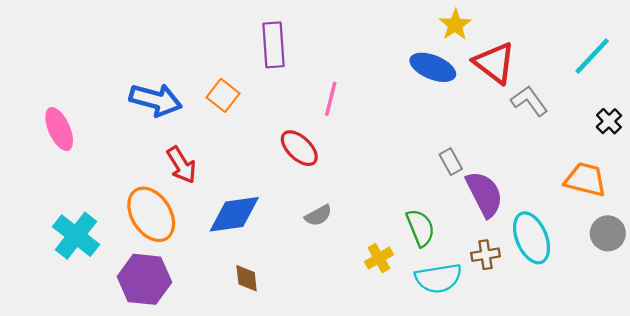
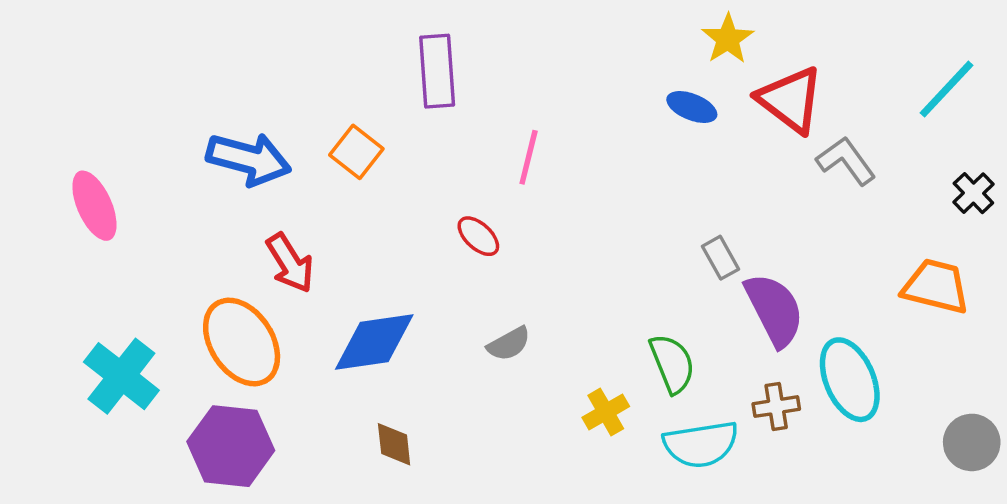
blue ellipse: (433, 67) -> (692, 107), size x0.7
red ellipse: (299, 148) -> (478, 236), size x0.7
gray circle: (608, 233) -> (972, 442), moved

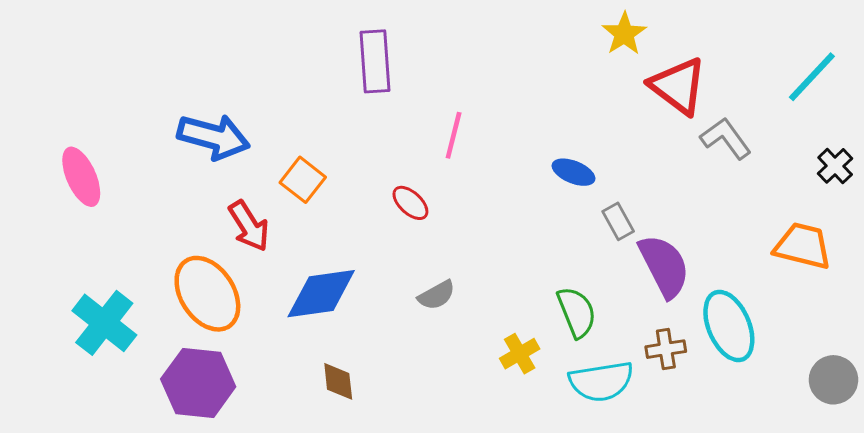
blue ellipse: (692, 107) -> (574, 172), moved
orange square: (356, 152) -> (303, 180), moved

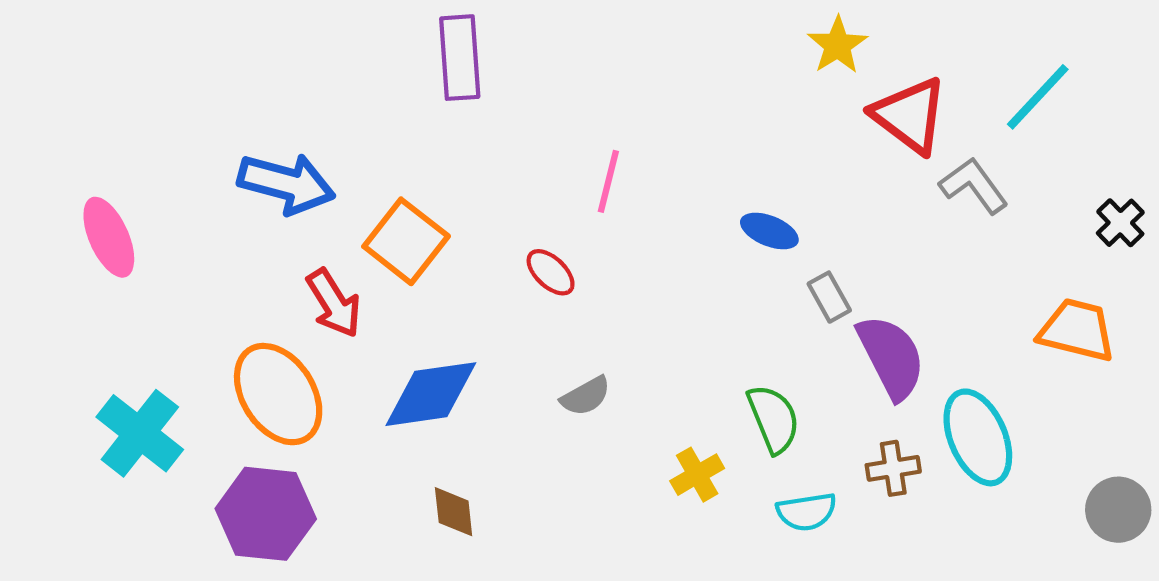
purple rectangle: (375, 61) -> (460, 58), moved
cyan line: (812, 77) -> (1038, 97), moved
orange square: (303, 180) -> (406, 241), size x1.4
cyan semicircle: (601, 381) -> (807, 512), size x0.7

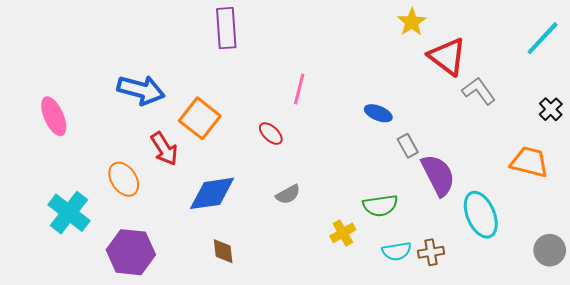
cyan line: (1038, 97) -> (543, 38), moved
orange ellipse: (278, 394) -> (124, 179), moved, size x0.7
green semicircle: (774, 419) -> (380, 206), turned 104
brown cross: (893, 468) -> (431, 252), moved

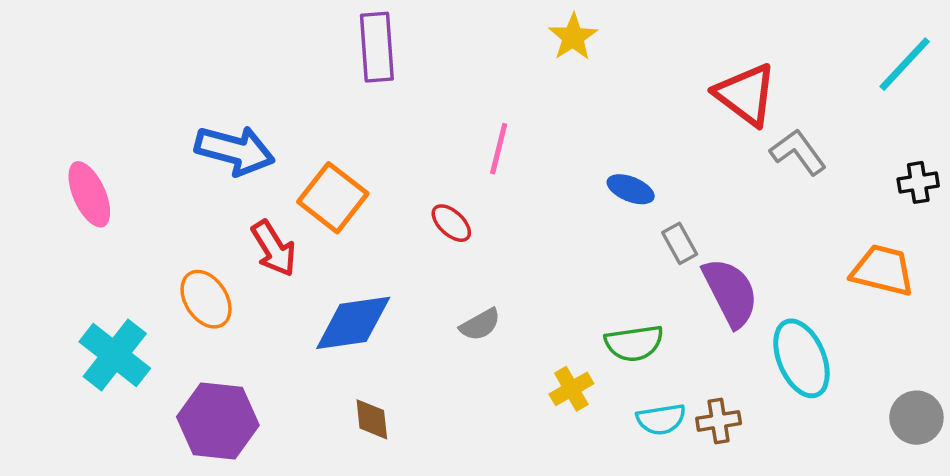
yellow star: (412, 22) -> (573, 37), moved
black cross: (551, 109) -> (918, 182), turned 35

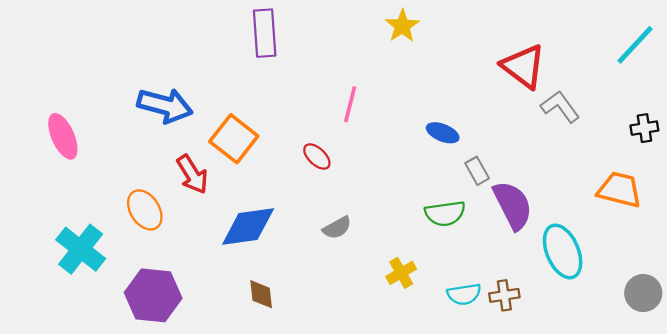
green semicircle: (634, 343) -> (445, 213), moved

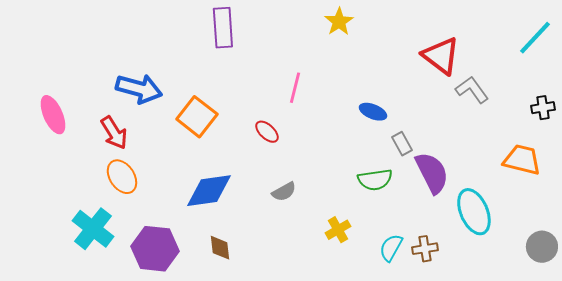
red arrow: (192, 174) -> (114, 133), moved
cyan cross: (81, 249) -> (93, 229), moved
cyan semicircle: (464, 294) -> (391, 248), turned 128
purple hexagon: (153, 295) -> (155, 249), moved

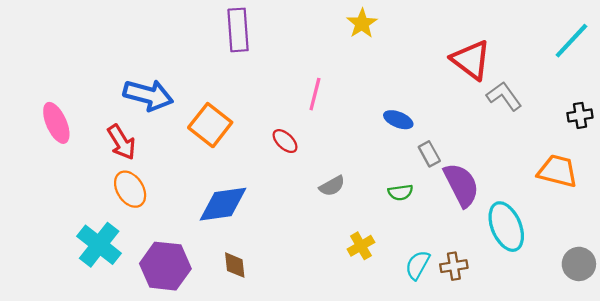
green semicircle: (375, 180) -> (400, 192), size x0.7
gray semicircle: (284, 192) -> (332, 186), moved

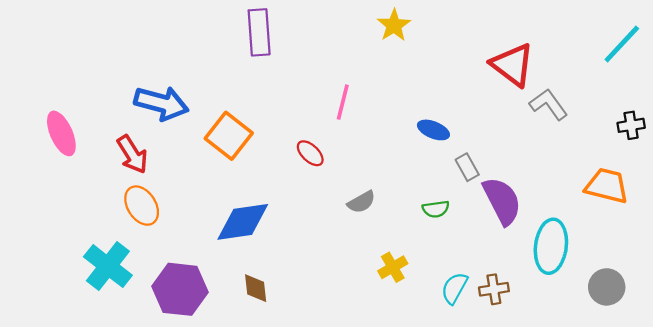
cyan ellipse: (506, 227) -> (551, 246), turned 30
gray circle: (579, 264) -> (607, 287), moved

